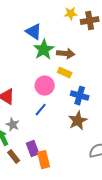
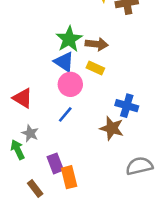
blue triangle: (34, 32) -> (64, 62), moved
blue cross: (80, 96) -> (127, 106), moved
brown star: (78, 121) -> (112, 128), turned -30
brown rectangle: (14, 157) -> (35, 189), moved

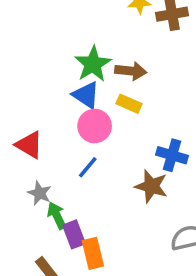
green arrow: (18, 150) -> (57, 215), moved

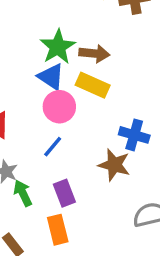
yellow rectangle: (129, 104) -> (93, 85), size x1.4
purple rectangle: (74, 234) -> (64, 193), moved

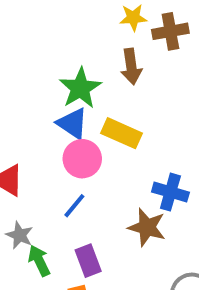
brown arrow: (94, 54) -> (131, 67), moved, turned 76

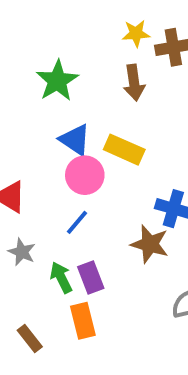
green star: (80, 88) -> (57, 81), moved
green arrow: (39, 261) -> (61, 277), moved

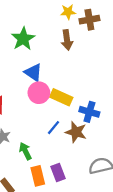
yellow rectangle: (124, 150) -> (61, 97), moved
blue line: (77, 222) -> (53, 128), moved
purple rectangle: (91, 277) -> (58, 172), moved

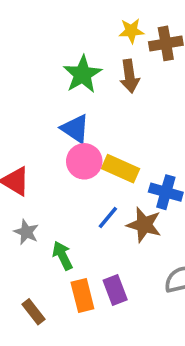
green star: (23, 39) -> (82, 74), moved

